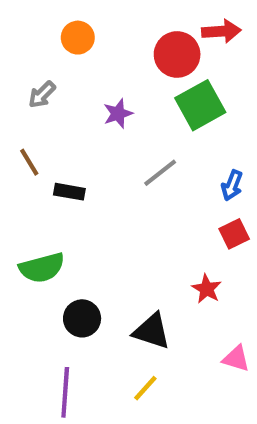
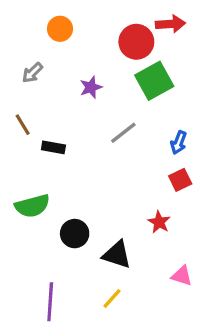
black circle: (82, 318) -> (75, 234), moved

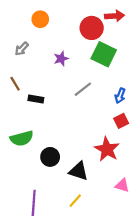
green square: (154, 81) -> (104, 54), turned -35
red star: (159, 222) -> (107, 149), size x1.6

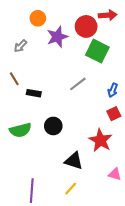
purple star: (61, 59) -> (57, 37), moved, size x1.5
black circle: (50, 157) -> (53, 126), moved

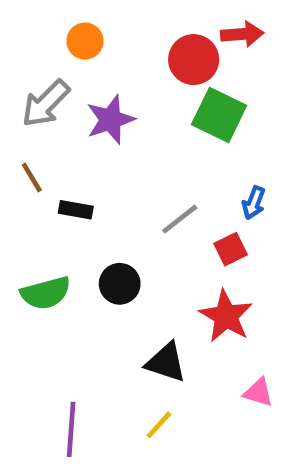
purple star: (57, 37) -> (110, 120), moved
gray arrow: (20, 46) -> (46, 103), size x1.6
gray line: (78, 84) -> (180, 219), moved
red square: (114, 114) -> (231, 249), moved

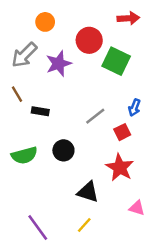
red circle: (194, 60) -> (89, 40), moved
purple line: (71, 429) -> (38, 227), turned -40

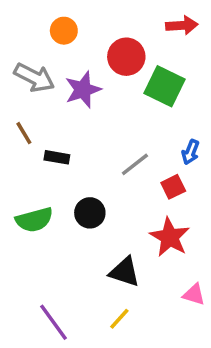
gray arrow: (24, 55) -> (34, 78), turned -108

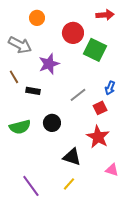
purple star: (83, 90) -> (49, 64), moved

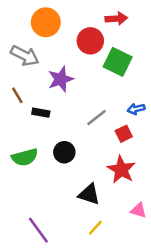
red arrow: (105, 15) -> (116, 19), moved
orange circle: (37, 18) -> (46, 22), size x1.5
blue arrow: (110, 88) -> (136, 109), turned 56
yellow line: (69, 184) -> (95, 228), moved

